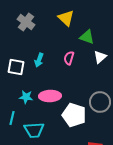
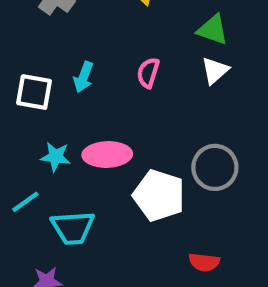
green triangle: (87, 37) -> (213, 30), moved
cyan line: (12, 118) -> (25, 202), turned 40

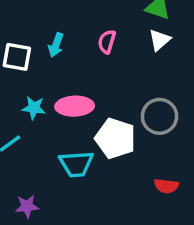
cyan trapezoid: (73, 228) -> (76, 164), moved
red semicircle: (204, 262) -> (166, 186), moved

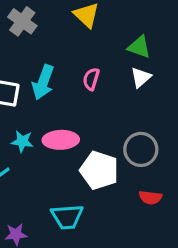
cyan arrow: (56, 45) -> (43, 82), size x1.5
cyan trapezoid: (76, 164) -> (67, 217), moved
red semicircle: (166, 186) -> (150, 197), moved

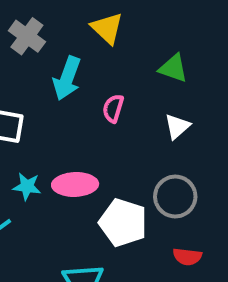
white triangle: (141, 77) -> (177, 126), moved
cyan arrow: (43, 82) -> (67, 78), moved

